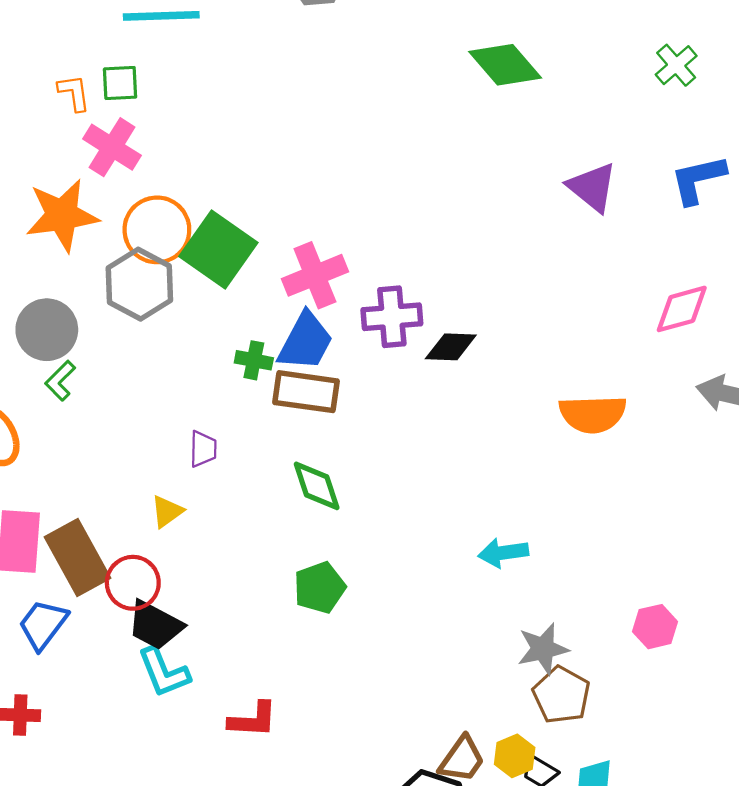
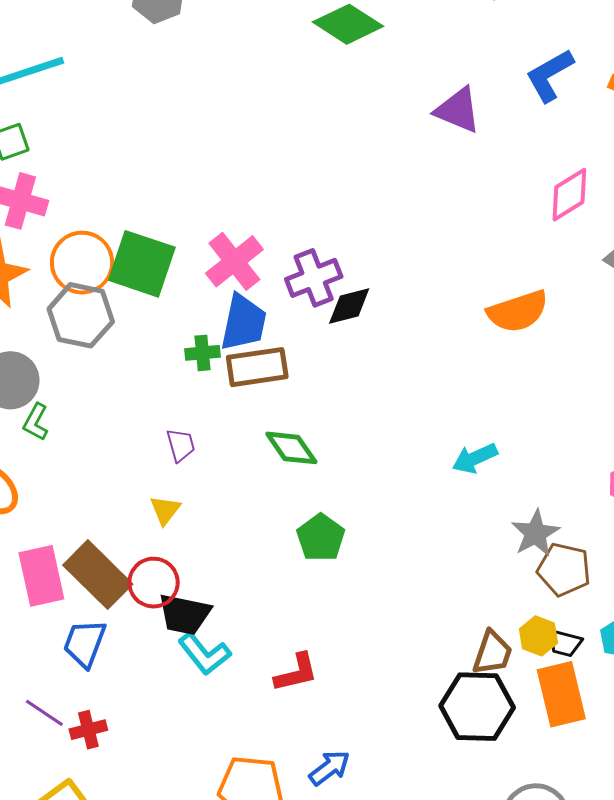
black diamond: (451, 347) -> (349, 306), moved

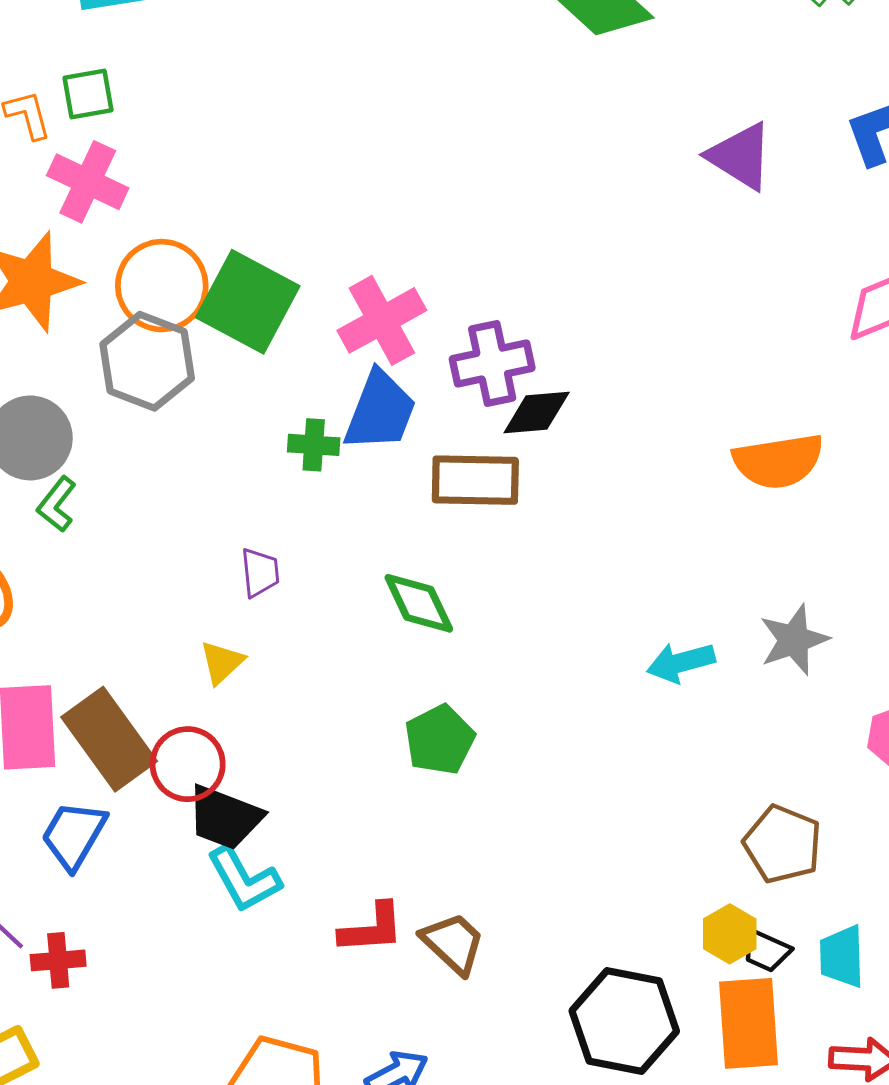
brown rectangle: (257, 367) -> (475, 480), moved
gray star: (535, 533) -> (794, 640), moved
brown trapezoid: (492, 653) -> (453, 943), moved, turned -75

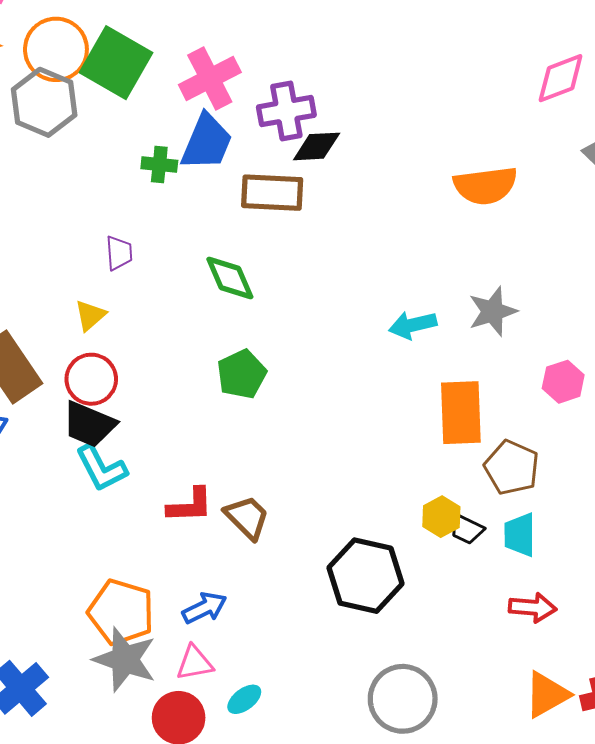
red circle: (188, 764) -> (91, 379), moved
brown pentagon: (783, 844) -> (512, 468), moved
orange rectangle: (748, 1023) -> (461, 413), moved

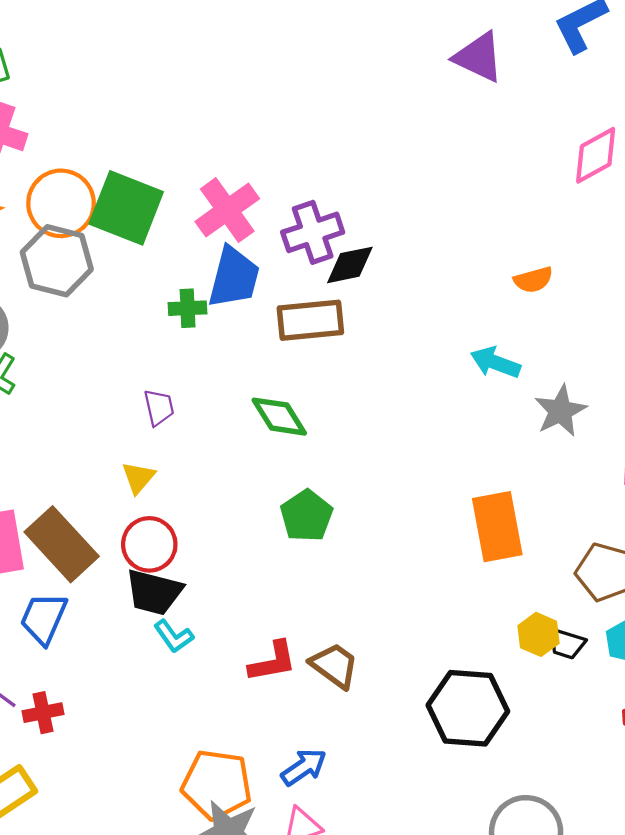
orange semicircle: (485, 186) -> (533, 280), size x0.6
cyan arrow: (413, 325) -> (495, 362), moved, turned 42
orange rectangle: (461, 413) -> (497, 527), moved
cyan L-shape: (101, 468) -> (174, 636), size x0.7

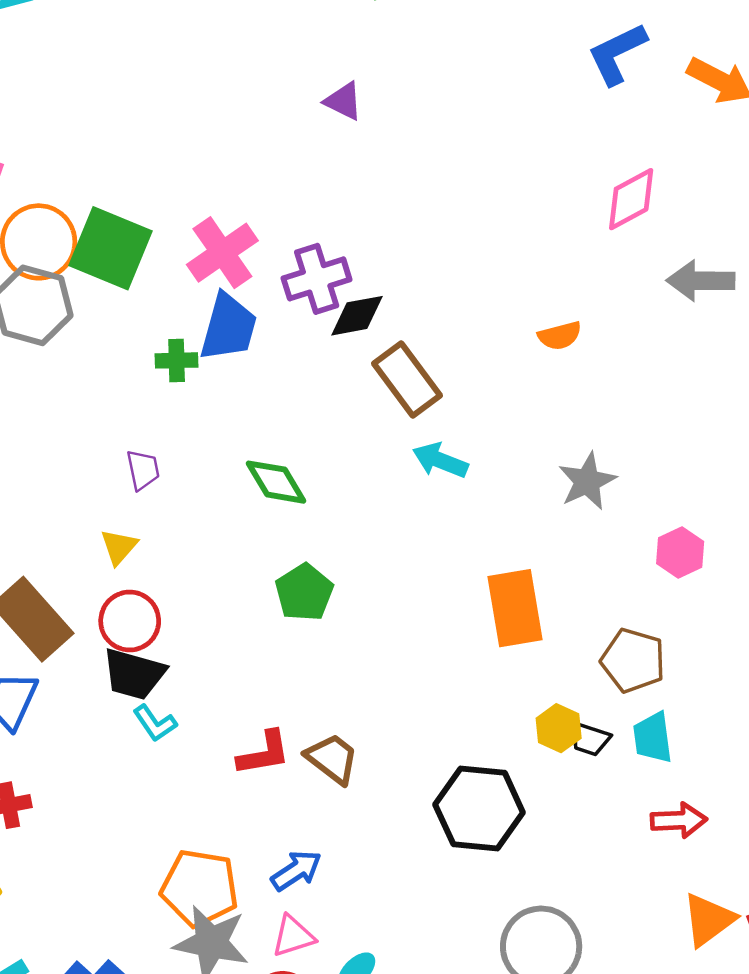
purple triangle: (479, 57) -> (343, 101), moved, size x0.7
brown rectangle: (310, 320) -> (407, 379), moved, turned 58
cyan arrow: (495, 362) -> (440, 460), moved

